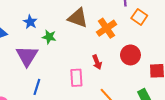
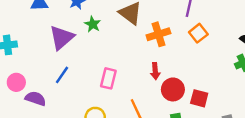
red circle: (130, 55) -> (173, 89), moved
red arrow: (97, 62) -> (155, 71), moved

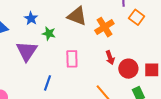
blue line: (62, 75) -> (48, 83), moved
pink rectangle: (108, 78) -> (72, 59), moved

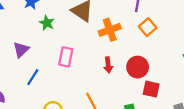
purple triangle: (27, 51) -> (21, 50), moved, size x0.7
red circle: (128, 69) -> (138, 67), moved

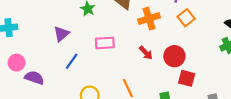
pink rectangle: (66, 57) -> (105, 43), turned 72
red arrow: (108, 65) -> (146, 53), turned -40

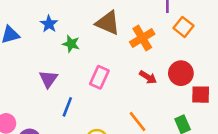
pink rectangle: (105, 43) -> (99, 77), turned -48

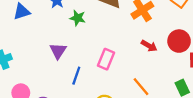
pink rectangle: (99, 77) -> (106, 59), moved

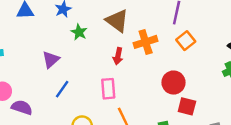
red arrow: (149, 46) -> (118, 56), moved, turned 56
pink rectangle: (106, 59) -> (108, 89), moved, turned -42

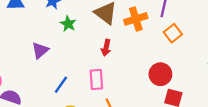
orange cross: (146, 42) -> (136, 19), moved
blue line: (62, 89) -> (61, 85), moved

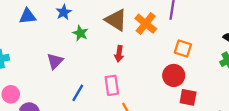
orange cross: (136, 19) -> (146, 24), turned -30
orange square: (173, 33) -> (183, 49), moved, turned -30

